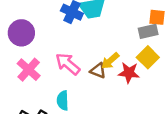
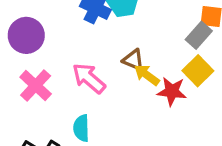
gray rectangle: (148, 31) -> (199, 35), turned -36
yellow arrow: (110, 61) -> (147, 75), turned 78
brown triangle: (98, 71) -> (133, 60), moved

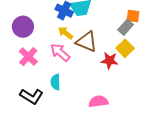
brown triangle: (133, 60) -> (87, 42), size x1.6
yellow arrow: (147, 75) -> (65, 33), moved

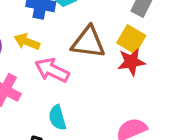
yellow arrow: (65, 33) -> (27, 42), moved
yellow square: (125, 48) -> (131, 39), moved

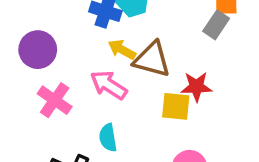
yellow square: (131, 39) -> (176, 106), moved, turned -32
yellow arrow: (27, 42) -> (122, 50), moved

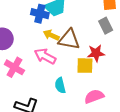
gray rectangle: (216, 25) -> (106, 26), moved, turned -56
cyan semicircle: (108, 138) -> (60, 85), moved

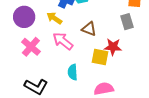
yellow arrow: (51, 35) -> (54, 18), moved
brown triangle: (69, 39) -> (89, 29), size x0.7

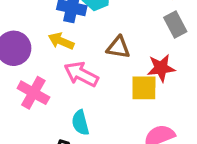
cyan semicircle: (73, 72) -> (80, 123), moved

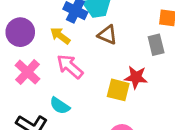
brown triangle: (118, 47) -> (107, 35), moved
cyan semicircle: (80, 123) -> (60, 106), turned -55

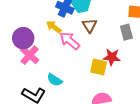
purple circle: (20, 32) -> (23, 38), moved
brown triangle: (107, 35) -> (90, 25), turned 35
pink arrow: (70, 67) -> (70, 41), moved

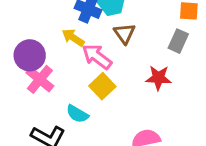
gray rectangle: (126, 32) -> (178, 41), turned 42
yellow square: (99, 67) -> (102, 86), moved, turned 36

